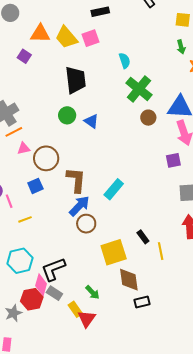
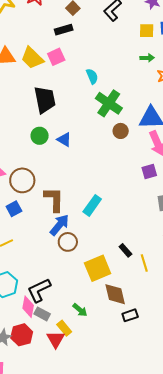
green arrow: (181, 47) -> (147, 58), turned -72
red hexagon: (32, 299) -> (22, 335), moved
red triangle: (87, 319) -> (56, 339), moved

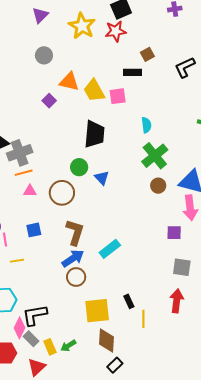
brown circle: (22, 180) -> (62, 193), moved
green arrow: (80, 310) -> (68, 346), turned 91
black rectangle: (130, 315) -> (115, 365), turned -42
yellow rectangle: (64, 328) -> (50, 347), moved

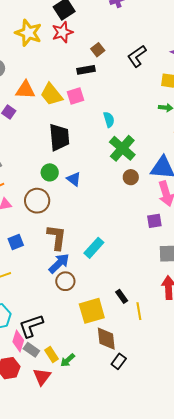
green arrow: (68, 346) -> (68, 360), moved

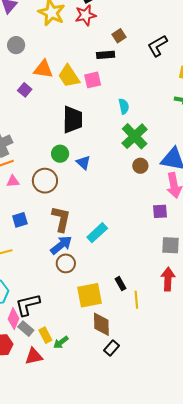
red triangle: (42, 377) -> (34, 356), turned 36

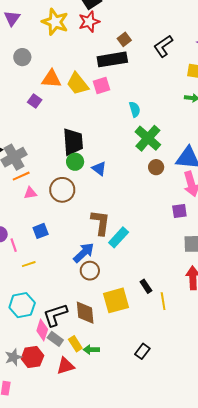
black rectangle: (106, 55) -> (112, 59), size x1.6
black trapezoid: (73, 120) -> (73, 142), moved
brown L-shape: (61, 219) -> (100, 223), moved
brown diamond: (101, 324) -> (85, 313), moved
green arrow: (61, 342) -> (91, 350), turned 42

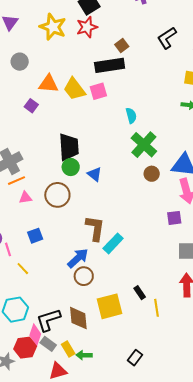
black L-shape: (163, 46) -> (167, 38), moved
yellow line: (29, 264) -> (23, 269), turned 64
red hexagon: (32, 357) -> (25, 348), moved

